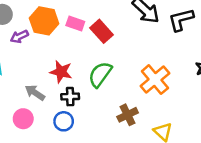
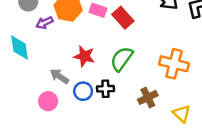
orange cross: (155, 80) -> (174, 64), turned -36
black cross: (70, 97) -> (105, 89), moved
blue circle: (64, 121) -> (83, 91), moved

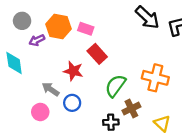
red rectangle: (123, 18) -> (97, 54), moved
green semicircle: (122, 59) -> (115, 86), moved
black cross: (105, 89) -> (111, 122), moved

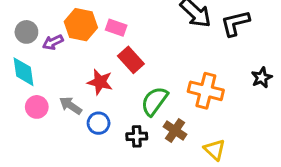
gray circle: (22, 21) -> (26, 32), moved
brown cross: (131, 109) -> (175, 130), turned -30
pink circle: (40, 112) -> (37, 107), moved
black cross: (111, 122) -> (137, 136), moved

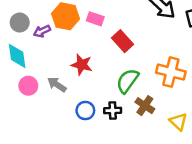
red rectangle: (131, 60) -> (123, 41), moved
blue circle: (99, 123) -> (85, 111), moved

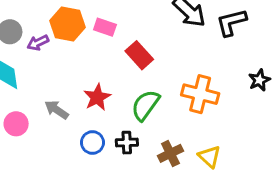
red star: (82, 65) -> (97, 97), moved, turned 30
pink circle: (28, 86) -> (16, 124), moved
brown cross: (145, 106) -> (170, 153), moved, turned 30

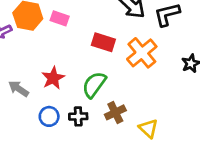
red rectangle: (139, 55) -> (103, 42), moved, turned -30
orange cross: (200, 94) -> (142, 53), moved, turned 36
brown cross: (170, 153) -> (115, 112), moved

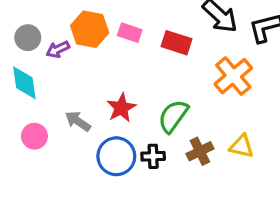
red rectangle: (103, 42) -> (176, 43), moved
blue circle: (49, 116) -> (116, 156), size x1.5
yellow triangle: (148, 128) -> (242, 146), moved, turned -30

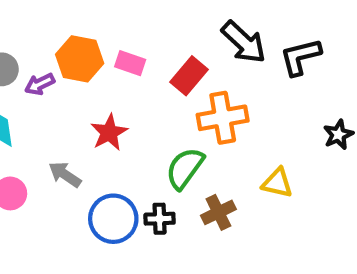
red rectangle: (176, 43) -> (189, 76), turned -68
orange cross: (233, 76) -> (223, 118), moved, turned 30
red star: (121, 108) -> (109, 132), moved
yellow triangle: (242, 146) -> (277, 183), moved

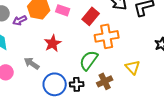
yellow triangle: (277, 183) -> (133, 67), turned 35

